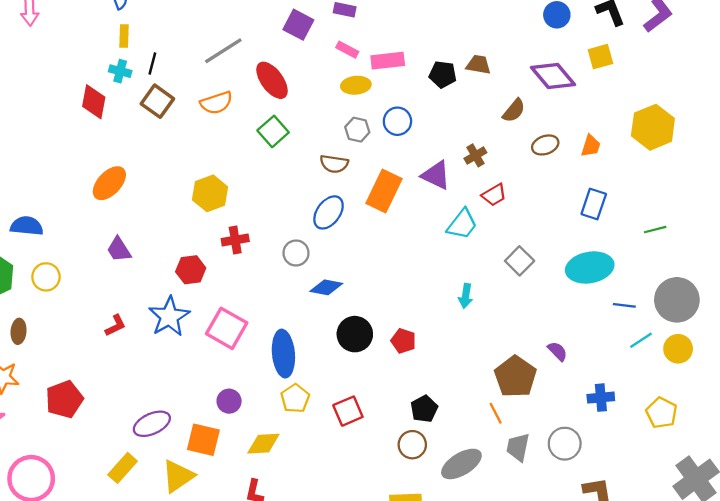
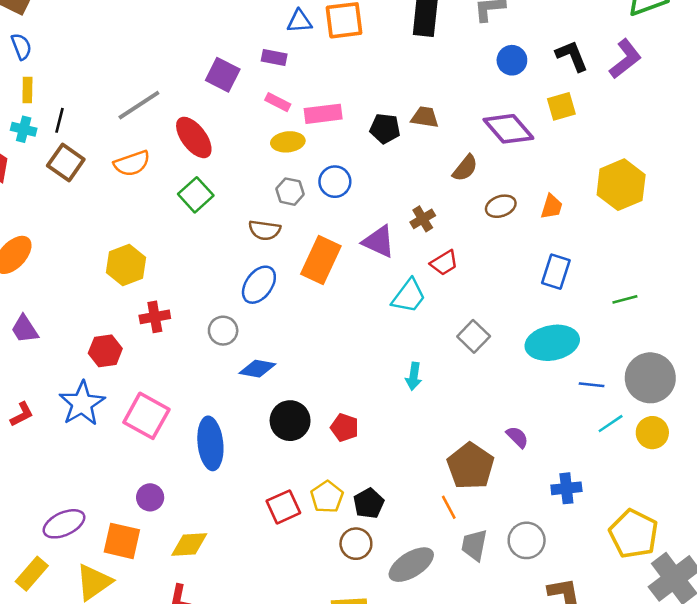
yellow pentagon: (295, 398) -> (327, 497), moved
yellow pentagon: (662, 413) -> (634, 534), moved, size x1.4

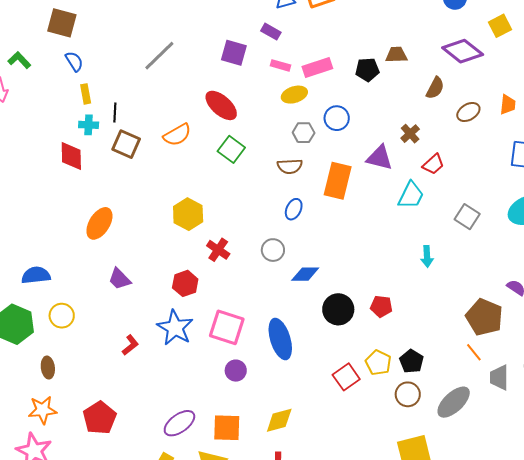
purple rectangle: (274, 57) -> (271, 32), turned 30
gray line: (139, 105) -> (159, 56), moved
blue ellipse: (259, 285) -> (294, 209), size x0.7
red cross: (155, 317) -> (218, 250), turned -35
purple circle: (150, 497) -> (236, 371), moved

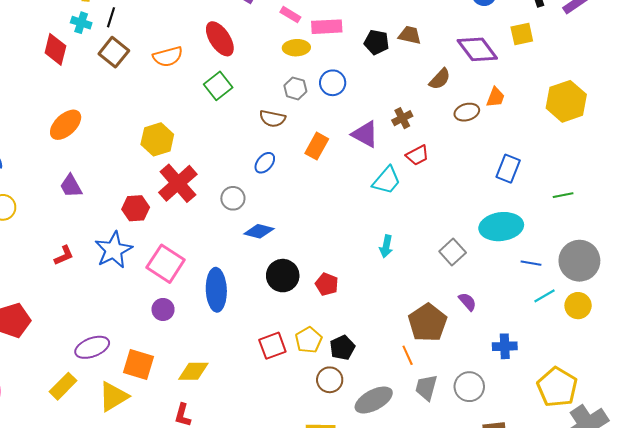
orange trapezoid: (508, 105) -> (496, 97), moved
orange rectangle: (338, 181) -> (317, 146), size x0.7
gray square: (467, 217) -> (453, 252), moved
red cross: (218, 250) -> (178, 183), size x1.6

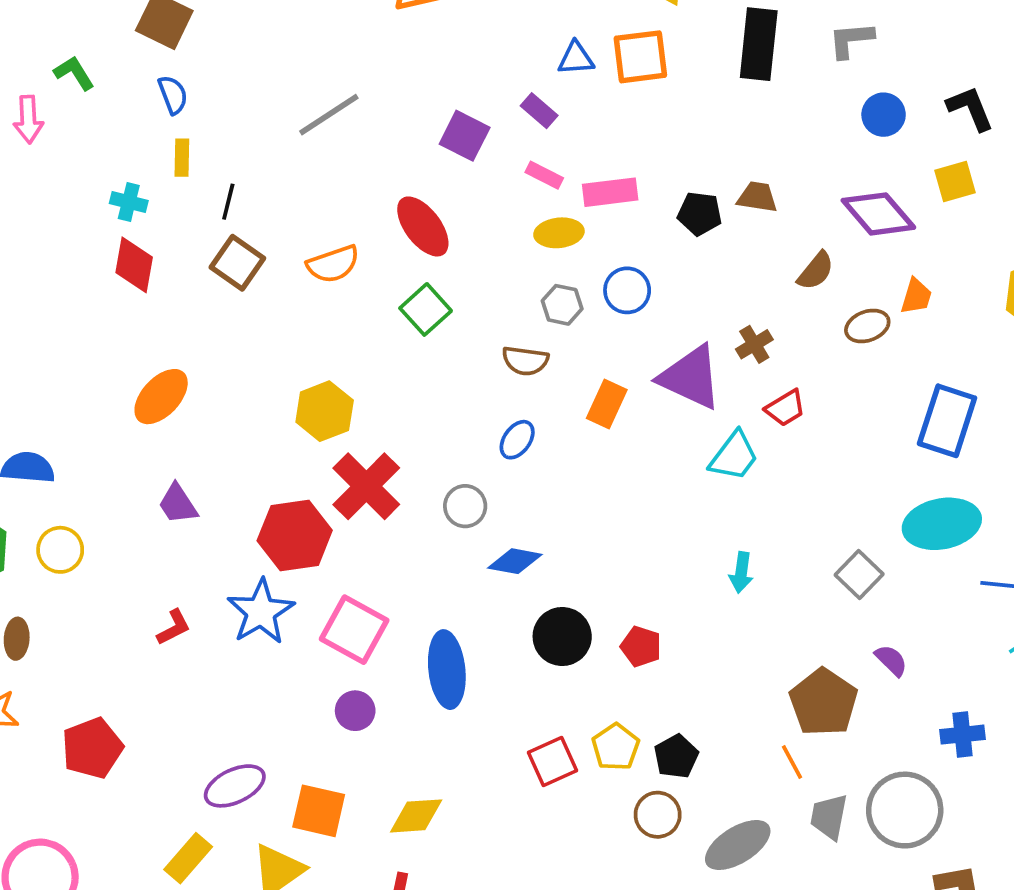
cyan cross: (81, 23) -> (129, 202), moved
purple triangle: (365, 134) -> (691, 377), size x1.4
blue rectangle: (508, 169) -> (947, 421), size x1.4
red hexagon: (136, 208) -> (295, 535), size x1.5
gray circle: (469, 387) -> (905, 810), size x1.4

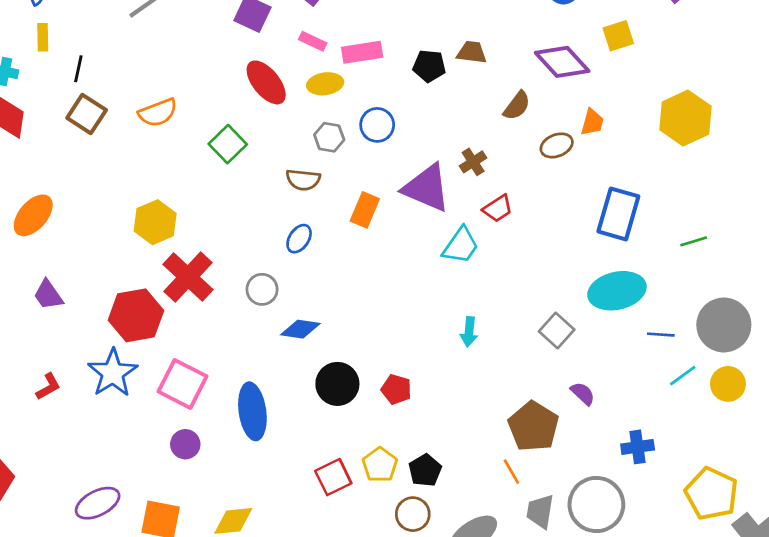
red ellipse: (423, 226) -> (266, 82), moved

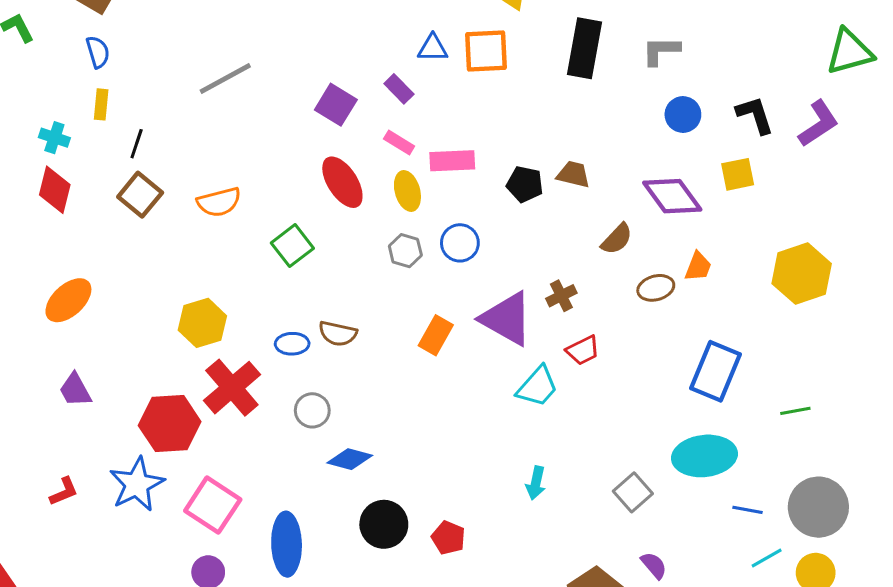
yellow ellipse: (325, 84) -> (407, 191), turned 76
brown semicircle: (303, 180) -> (338, 334), moved
blue ellipse: (299, 239) -> (292, 344), moved, turned 48

